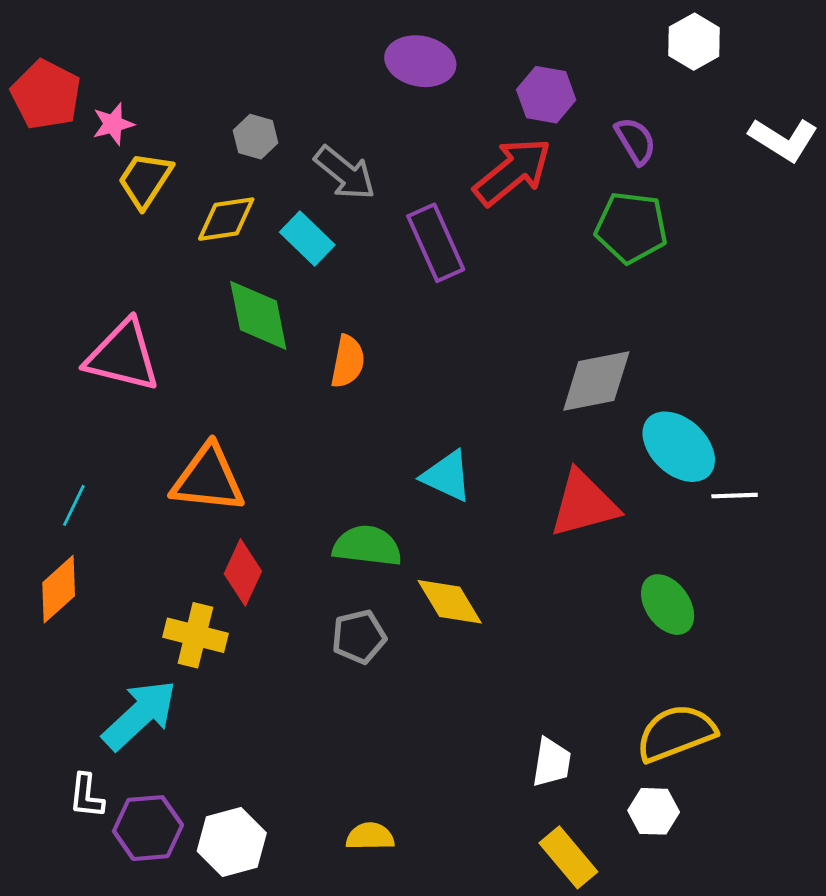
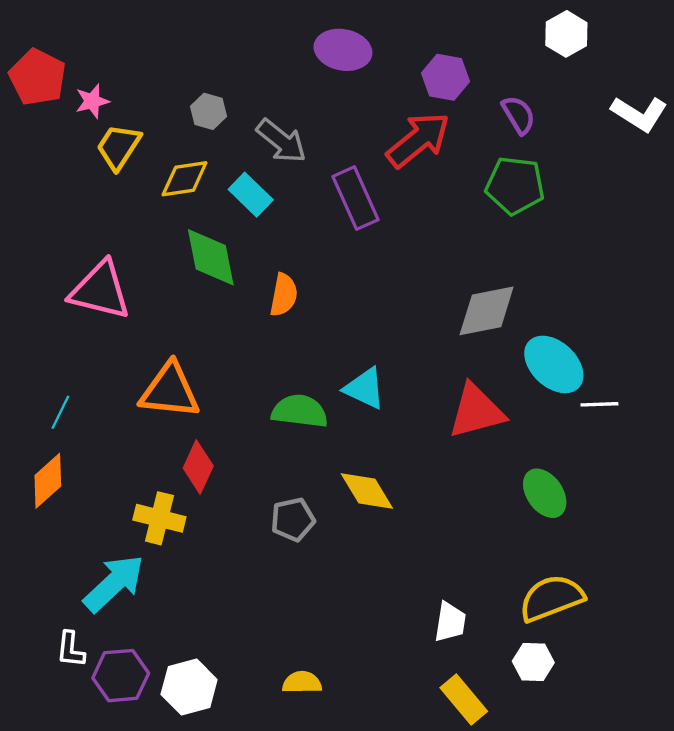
green semicircle: (367, 546) -> (300, 411), moved

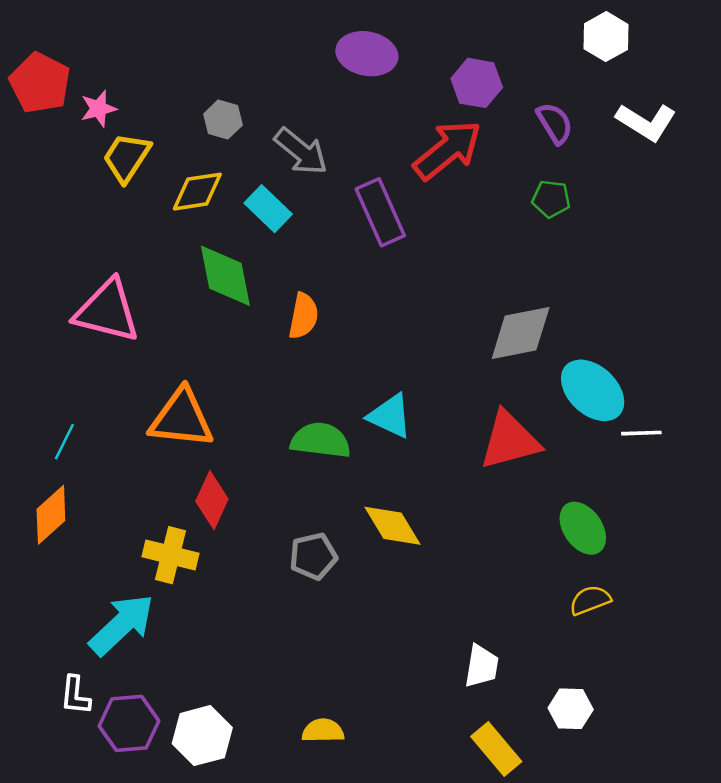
white L-shape: (639, 114) -> (646, 122), moved
green pentagon: (515, 185) -> (551, 199), size x0.6
yellow semicircle: (552, 598) -> (590, 600), moved, size x0.6

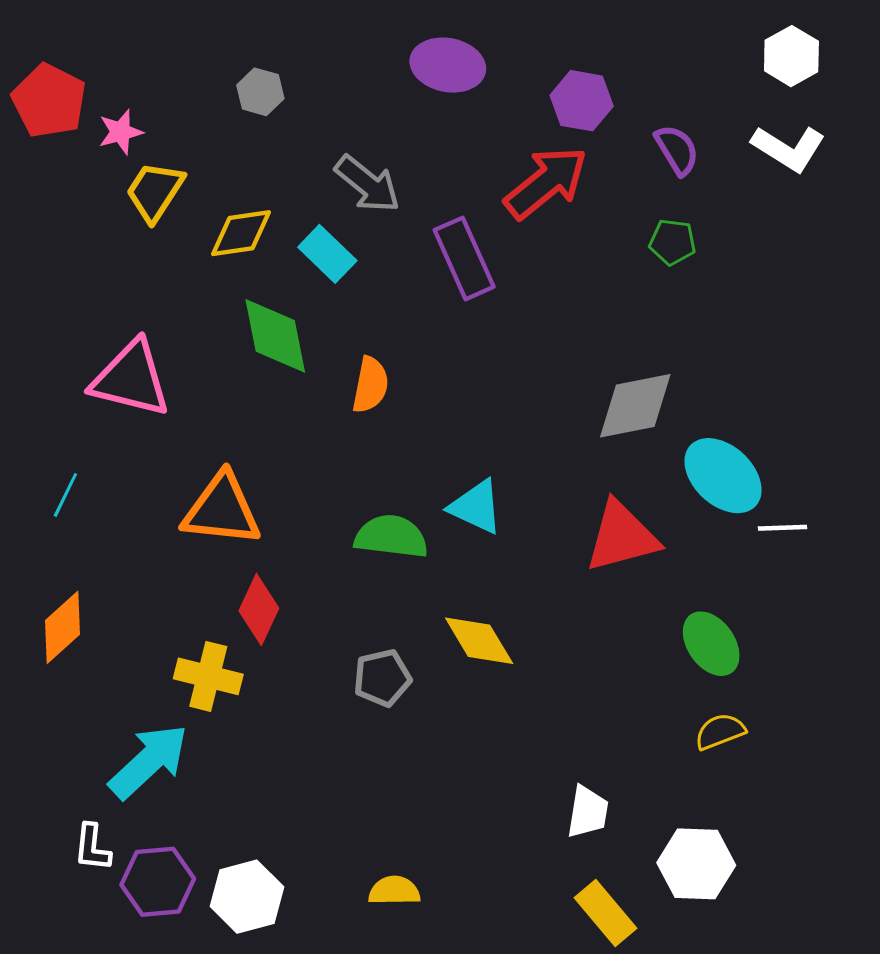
white hexagon: (606, 37) -> (791, 56), moved
gray hexagon: (223, 120) -> (260, 92), moved
cyan line: (64, 442) -> (65, 495), moved
white hexagon: (571, 709) -> (696, 864), size x1.4

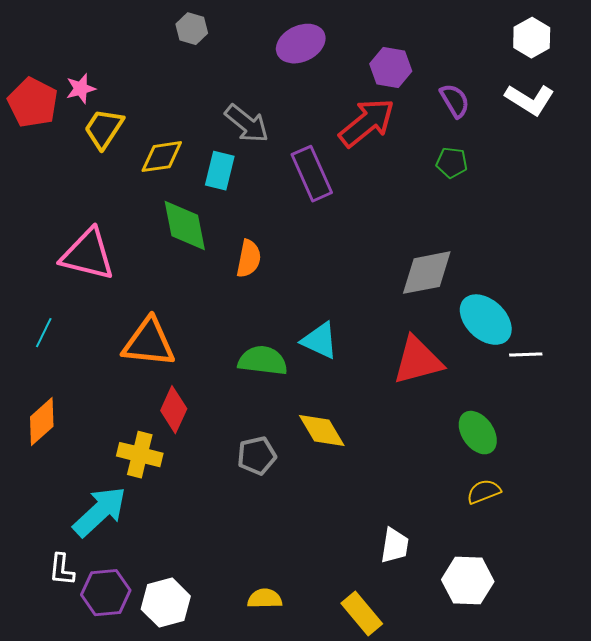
purple ellipse: (448, 65) -> (301, 44), turned -36
gray hexagon: (260, 92) -> (192, 29), moved
red pentagon: (49, 101) -> (33, 103), moved
cyan rectangle: (327, 254) -> (220, 171), turned 60
yellow rectangle: (605, 913) -> (362, 614), moved

